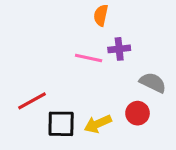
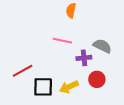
purple cross: (119, 49) -> (84, 58), moved
gray semicircle: (153, 83) -> (102, 46), moved

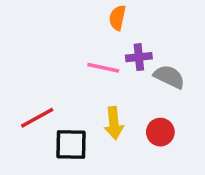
purple cross: (84, 58) -> (139, 57), moved
yellow arrow: (69, 87) -> (114, 123), moved, turned -72

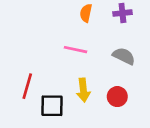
purple cross: (139, 57) -> (122, 13), moved
red line: (37, 118) -> (27, 86), turned -45

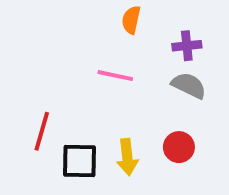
purple cross: (122, 13) -> (187, 46), moved
yellow arrow: (83, 90) -> (127, 157), moved

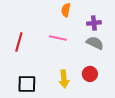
red line: (42, 131) -> (19, 42), moved
black square: (79, 161) -> (27, 84), moved

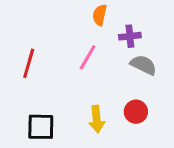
purple cross: (94, 23) -> (130, 36), moved
pink line: (58, 38) -> (88, 57), turned -72

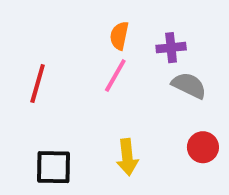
orange semicircle: (100, 15) -> (119, 36), moved
red circle: (136, 112) -> (203, 147), moved

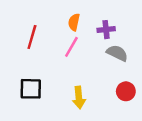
red line: (38, 83) -> (32, 37), moved
black square: (54, 167) -> (31, 89), moved

